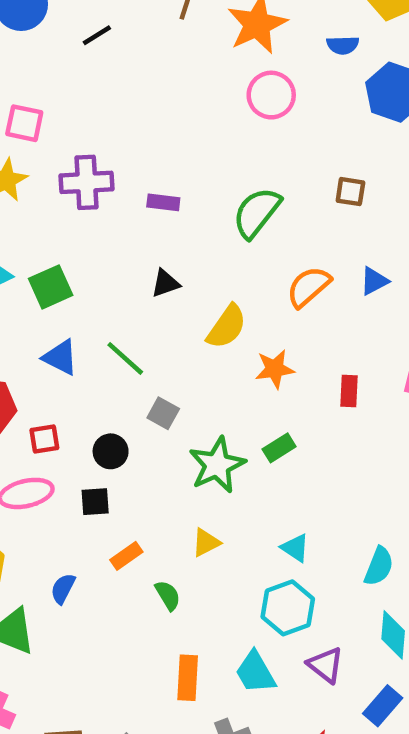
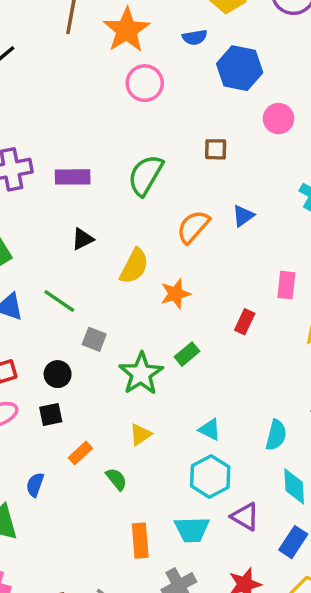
purple rectangle: (163, 202) -> (73, 177), size x1.4
red rectangle: (349, 391) -> (245, 322), moved, turned 30
cyan trapezoid: (255, 672) -> (192, 529), turned -54

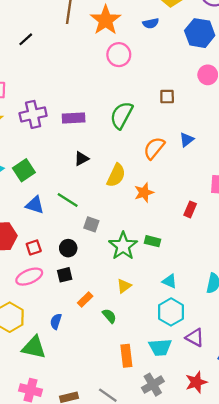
blue hexagon: (240, 68) -> (200, 33), moved
green rectangle: (187, 354) -> (153, 241), moved, turned 56

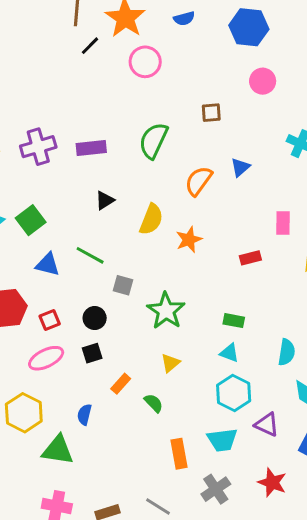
black line: (26, 39) -> (90, 46), moved
red rectangle: (190, 209) -> (250, 258), turned 56
green rectangle: (153, 241) -> (234, 321), moved
red star: (196, 382) -> (272, 483), turned -30

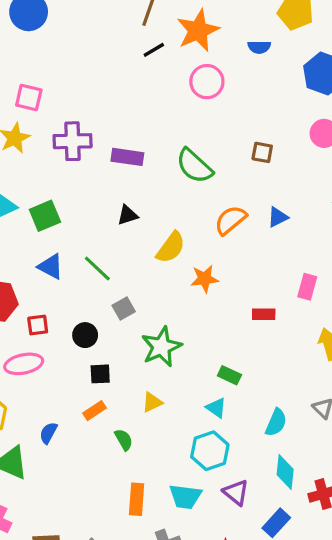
green semicircle: (154, 141) -> (194, 166), turned -87
gray square: (123, 285) -> (124, 309), turned 30
black square: (92, 353) -> (100, 374), moved

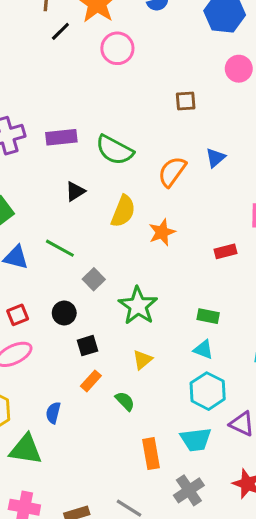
green semicircle: (194, 166) -> (115, 150), moved

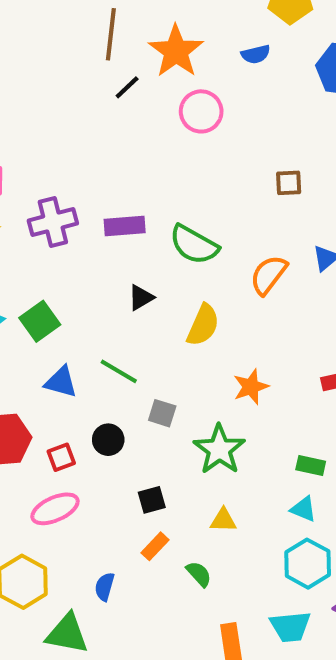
orange star: (162, 232) -> (251, 387), moved
gray square: (94, 279) -> (162, 413), turned -30
black circle: (64, 313) -> (108, 440), moved
yellow triangle: (142, 360) -> (223, 520), turned 40

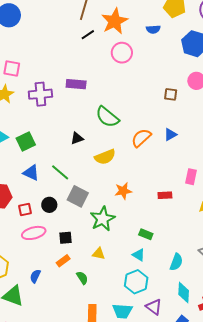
brown square: (289, 183) -> (171, 94), moved
purple rectangle: (125, 226) -> (76, 84), moved
yellow semicircle: (203, 325) -> (105, 157), turned 35
gray square: (162, 413) -> (78, 196), size x1.5
pink ellipse: (55, 509) -> (34, 233), moved

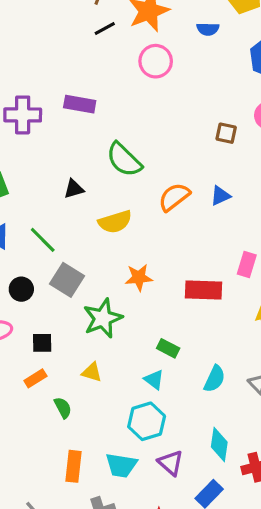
red rectangle: (165, 195) -> (204, 290), size x1.6
cyan semicircle: (176, 262) -> (214, 379), moved

